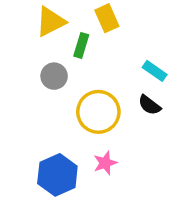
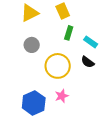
green rectangle: (81, 45) -> (69, 33), moved

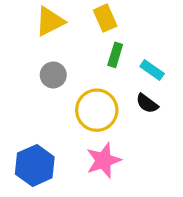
pink star: (62, 96) -> (103, 160), size x1.5
blue hexagon: (34, 103) -> (35, 165), moved

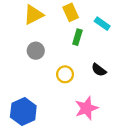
cyan rectangle: (152, 70) -> (102, 24), moved
yellow circle: (97, 110) -> (65, 74), size x0.6
pink star: (103, 160) -> (86, 108), moved

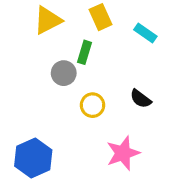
green rectangle: (77, 37) -> (85, 52), moved
gray circle: (36, 51) -> (64, 73), moved

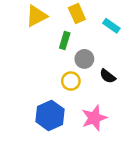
gray circle: (64, 73) -> (84, 59), moved
blue hexagon: (33, 158) -> (50, 115), moved

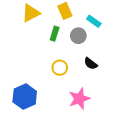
gray circle: (84, 59) -> (78, 36), moved
blue hexagon: (50, 115) -> (25, 97), moved

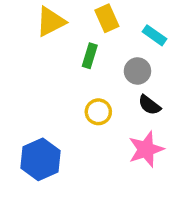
gray circle: (78, 36) -> (137, 71), moved
pink star: (79, 99) -> (146, 149), moved

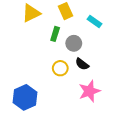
gray circle: (137, 71) -> (74, 43), moved
black semicircle: (149, 105) -> (82, 64), moved

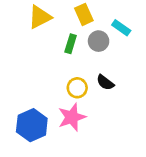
gray circle: (74, 43) -> (99, 41), moved
pink star: (89, 91) -> (72, 117), moved

